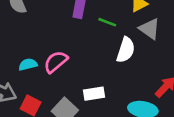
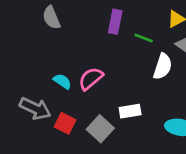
cyan semicircle: (28, 64) -> (62, 81), turned 48

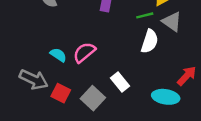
green line: (144, 38) -> (145, 15), moved, turned -35
white rectangle: (130, 111) -> (120, 82), turned 60

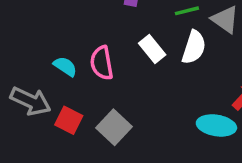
pink semicircle: (84, 52) -> (102, 63), turned -60
white rectangle: (120, 82) -> (152, 49), moved

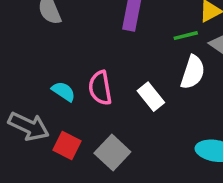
white rectangle: (152, 49) -> (151, 97), moved

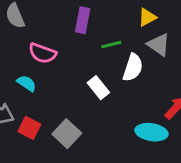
green line: (186, 36) -> (111, 45), moved
pink semicircle: (100, 88) -> (42, 53), moved, turned -60

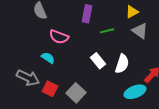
white semicircle: (133, 68) -> (122, 64), moved
cyan ellipse: (152, 132) -> (135, 92), turned -30

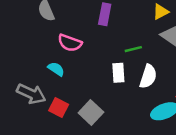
green line: (107, 31) -> (133, 49), moved
white rectangle: (98, 61) -> (118, 73), turned 35

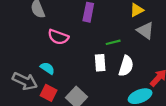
cyan semicircle: (56, 69) -> (47, 68), moved

